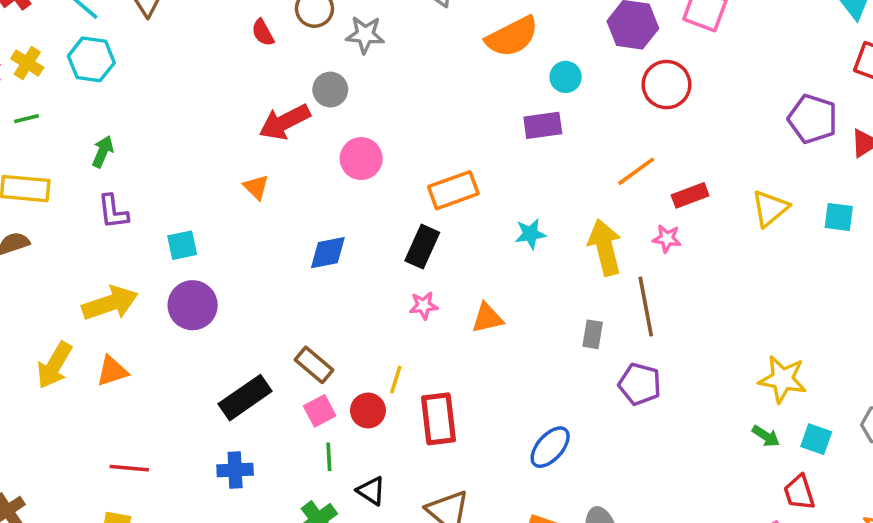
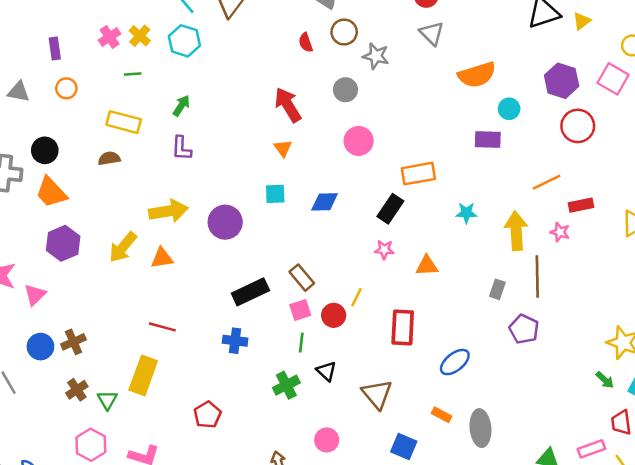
red arrow: (285, 122) -> (288, 105), moved, turned 76
cyan square: (182, 245) -> (275, 194), moved
red rectangle: (438, 419) -> (403, 328), moved

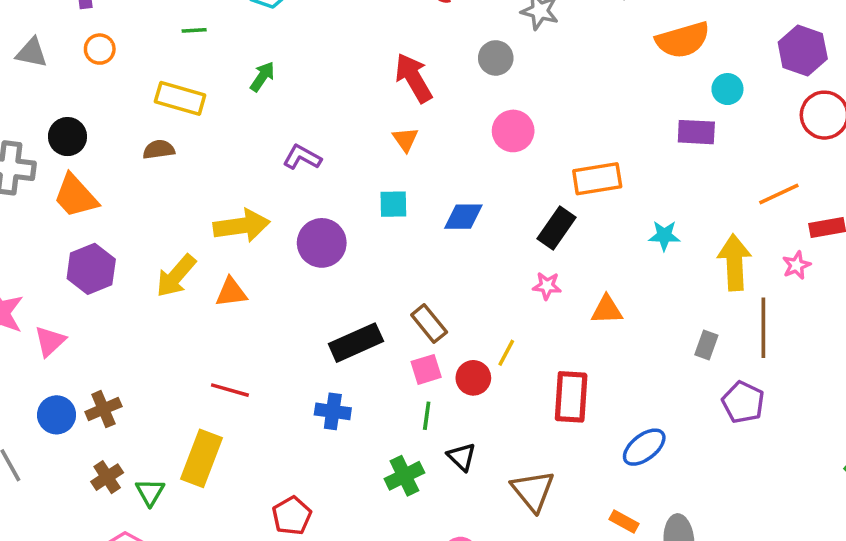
purple L-shape: (181, 148) -> (302, 157), moved, turned 115
pink star: (560, 232) -> (796, 265), turned 30

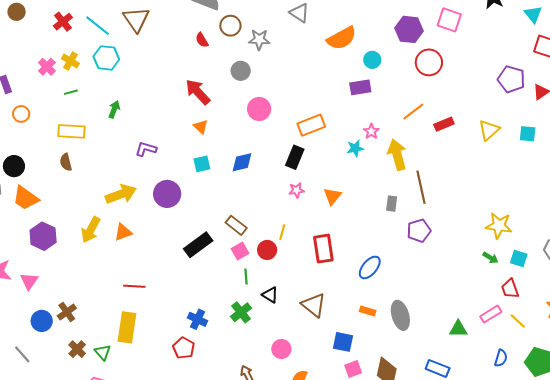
brown semicircle: (159, 150) -> (66, 162), turned -84
pink star: (796, 265) -> (371, 131), moved
orange triangle: (607, 310) -> (332, 196), turned -36
purple pentagon: (743, 402) -> (419, 231), turned -30
blue cross: (333, 411) -> (197, 319), moved, turned 30

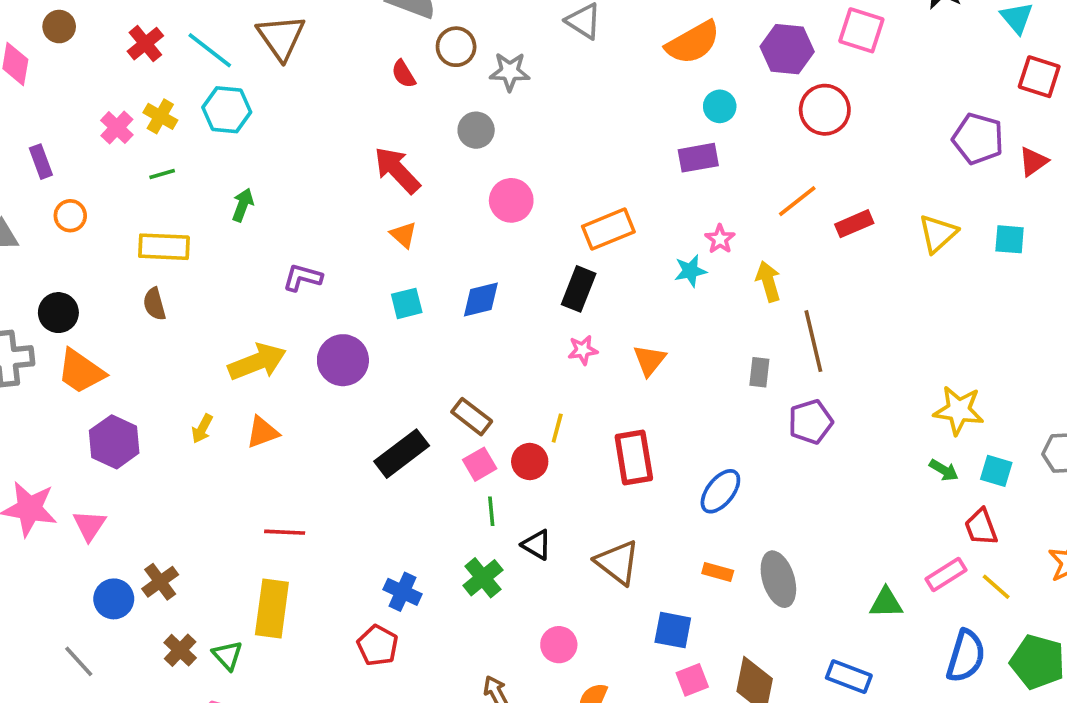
orange semicircle: (342, 38) -> (693, 43), moved
yellow arrow: (397, 155) -> (768, 281), size x0.7
yellow arrow: (91, 230) -> (202, 429), size x0.6
blue semicircle: (501, 358) -> (966, 656), size x1.6

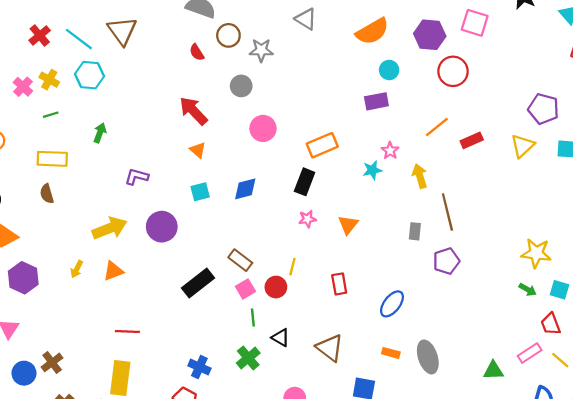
purple pentagon: (978, 139) -> (543, 109), moved
red rectangle: (634, 458) -> (339, 284), size x0.7

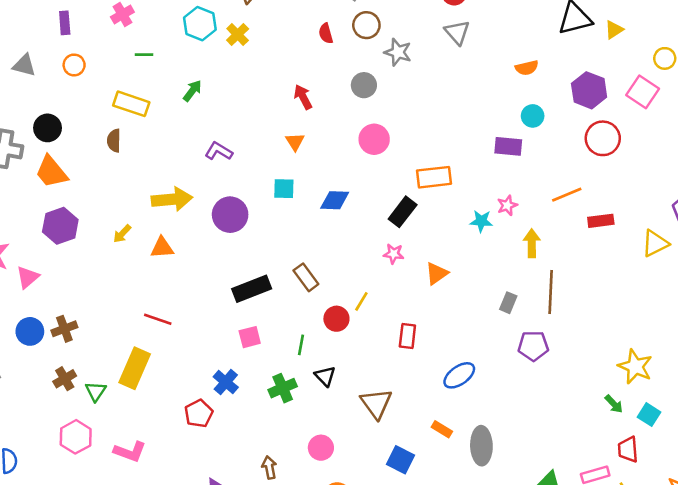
orange semicircle: (372, 31) -> (527, 68), size x0.6
yellow cross: (49, 80) -> (238, 35), moved
red arrow: (193, 111) -> (303, 97), size x0.7
pink square: (245, 289) -> (250, 337), moved

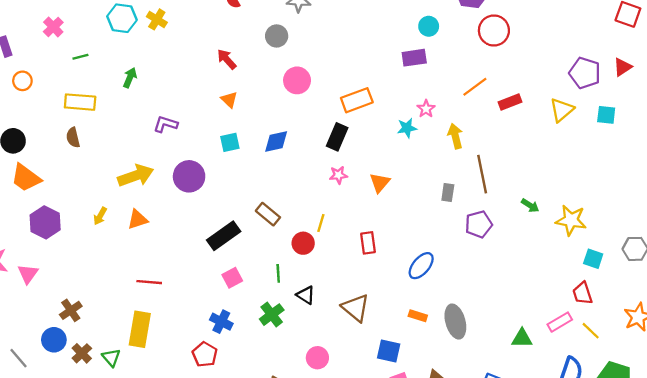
blue circle: (30, 331) -> (54, 340), moved
green arrow: (614, 404) -> (530, 206), moved

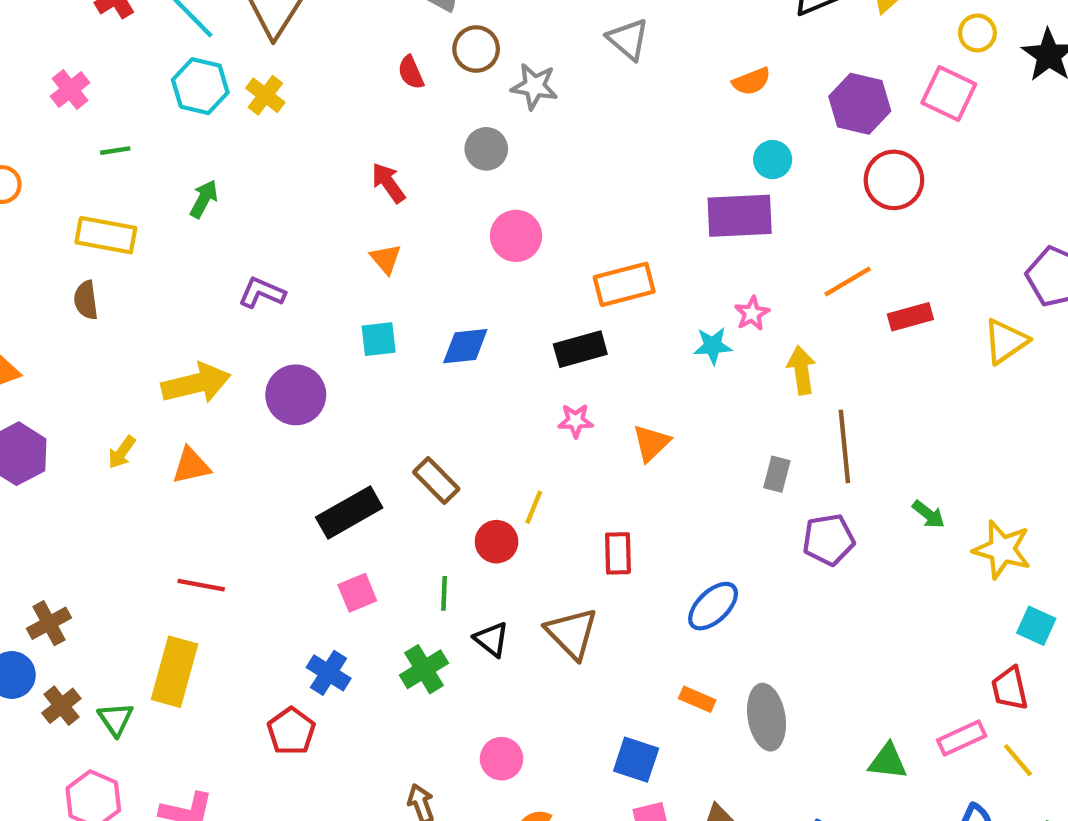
purple rectangle: (414, 58) -> (740, 216), size x1.4
black rectangle: (337, 137) -> (580, 349), turned 45
brown triangle: (356, 308) -> (572, 633), moved

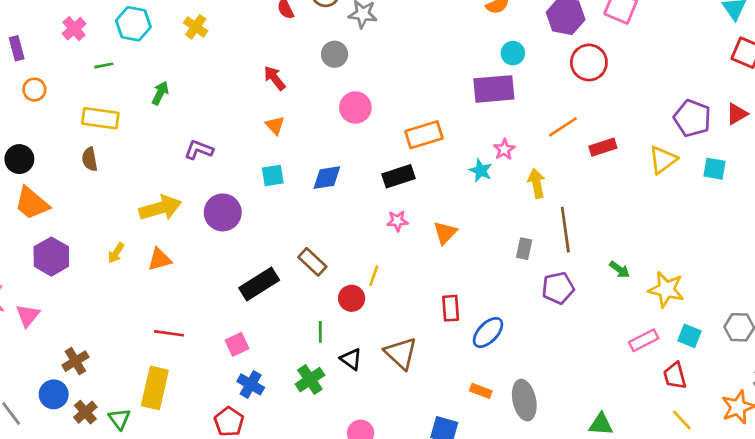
cyan hexagon: (200, 86) -> (133, 24), moved
cyan star: (713, 346) -> (481, 171), turned 30
red rectangle: (618, 553) -> (451, 308), moved
pink square: (357, 593) -> (237, 344), moved
pink rectangle: (962, 738) -> (644, 340), moved

